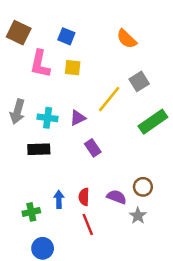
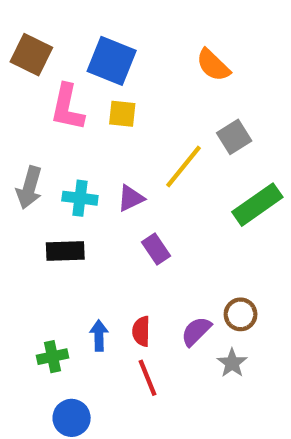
blue square: (66, 36) -> (112, 61), size x1.6
purple semicircle: (117, 197) -> (196, 331), turned -66

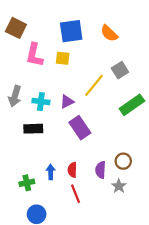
blue square: (112, 61) -> (71, 31), moved, turned -30
purple rectangle: (156, 249) -> (80, 128), size x1.5
purple semicircle: (196, 331) -> (100, 170), turned -42

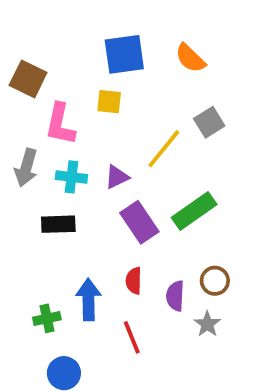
brown square: (16, 28) -> (28, 79), moved
pink L-shape: (34, 55) -> (60, 124), moved
green rectangle: (132, 105) -> (194, 211), moved
red semicircle: (72, 170) -> (134, 281), moved
blue arrow: (51, 172) -> (88, 300), size x1.5

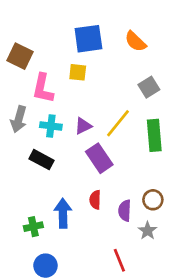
yellow line: (164, 149) -> (118, 123), moved
green rectangle: (194, 211) -> (154, 135), moved, turned -60
black rectangle: (58, 224) -> (41, 160), turned 30
red line: (132, 337) -> (119, 260), moved

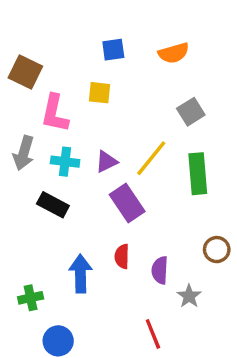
blue square: (88, 39) -> (113, 50), size x0.6
orange semicircle: (135, 41) -> (174, 53), turned -60
brown circle: (153, 200) -> (217, 250), moved
green cross: (33, 227) -> (31, 298), moved

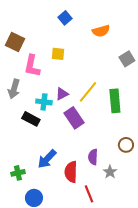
blue square: (113, 50) -> (65, 18), moved, turned -32
gray square: (191, 112) -> (127, 59), moved
cyan cross: (65, 162) -> (44, 102), moved
red semicircle: (122, 256) -> (71, 172), moved, size x1.5
blue arrow: (81, 274) -> (47, 159), turned -135

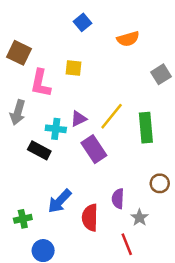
red line: (89, 194) -> (127, 244), moved

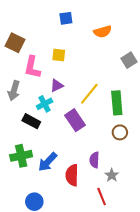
blue square: (82, 22) -> (66, 18), turned 32
purple triangle: (79, 119) -> (57, 86), moved
cyan cross: (56, 129) -> (45, 104), turned -35
brown circle: (160, 183) -> (120, 132), moved
green cross: (23, 219) -> (21, 156), moved, size x1.5

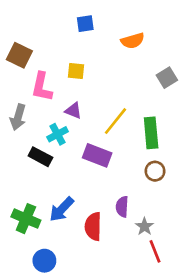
purple triangle: (57, 86) -> (73, 111), turned 48
purple rectangle: (75, 120) -> (97, 155), turned -35
green cross: (21, 156) -> (26, 219), moved, turned 35
red line: (102, 197) -> (155, 251), moved

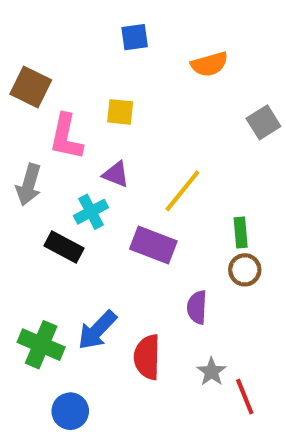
green rectangle: (151, 133) -> (241, 232), moved, size x0.6
purple semicircle: (122, 207) -> (197, 307), moved
gray star: (144, 226) -> (212, 372), moved

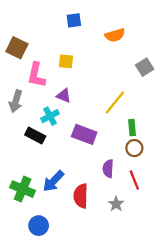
yellow line: (182, 191) -> (115, 102), moved
red line: (245, 397) -> (134, 180), moved

